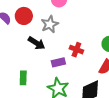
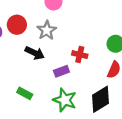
green rectangle: (23, 78) -> (25, 93), turned -56

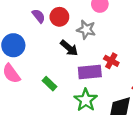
gray star: (47, 30) -> (86, 30), turned 30
purple rectangle: (61, 71) -> (90, 72), size x1.5

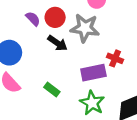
gray star: (86, 30) -> (85, 28), size x1.4
black arrow: (69, 48) -> (57, 43), moved

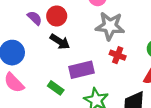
gray star: (85, 28) -> (110, 26), moved
purple rectangle: (93, 73) -> (81, 70), moved

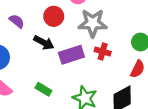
red circle: (57, 16) -> (54, 16), moved
purple rectangle: (81, 70) -> (71, 55), moved

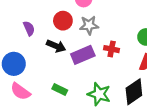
purple semicircle: (17, 21) -> (29, 28), turned 32
gray star: (93, 23) -> (89, 25), moved, size x0.7

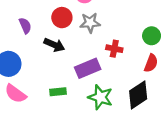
purple rectangle: (83, 55) -> (88, 68), moved
green rectangle: (60, 89) -> (58, 92), turned -32

